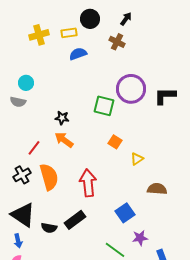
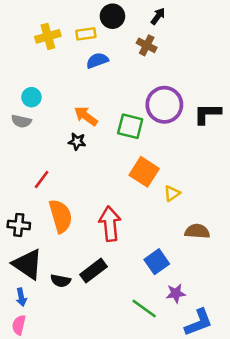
orange arrow: (64, 140) -> (86, 116), moved
orange square: (115, 142) -> (144, 172), size x1.6
black cross: (22, 175) -> (19, 225), moved, turned 36

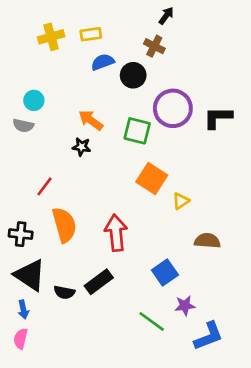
black circle: (112, 16) -> (133, 75), moved

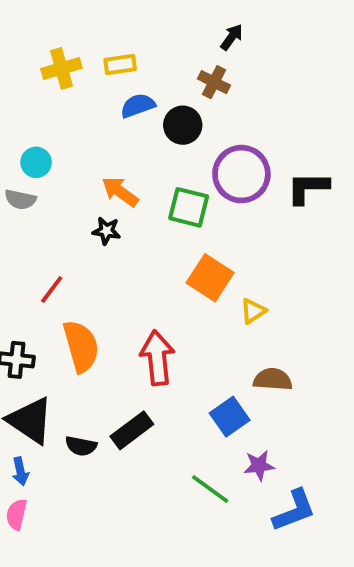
brown semicircle: (207, 241) -> (273, 379), moved

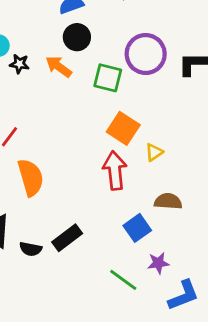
black circle: (183, 125) -> (77, 37), moved
black star: (106, 231) -> (19, 64), moved
red arrow: (157, 358) -> (115, 170), moved

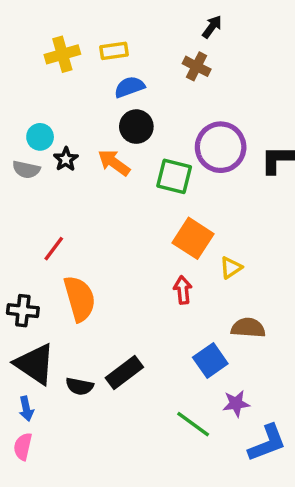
black star: (19, 64) -> (66, 159), turned 30
red arrow: (115, 170) -> (183, 290), size x0.6

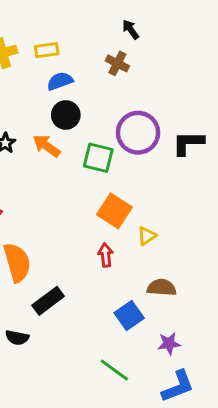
black arrow: (212, 27) -> (131, 29), turned -72
black rectangle: (124, 373) -> (48, 301), moved
purple star: (236, 403) -> (169, 344), moved

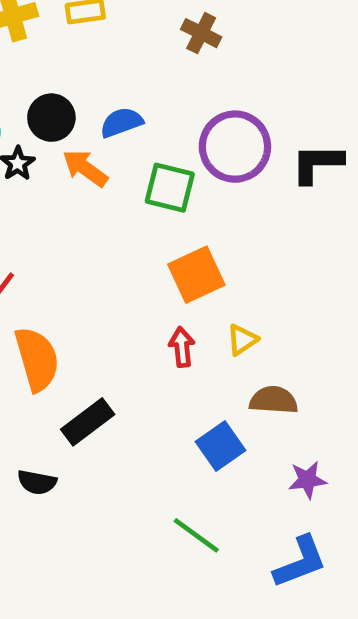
blue semicircle: (60, 81) -> (121, 122), moved
black circle: (66, 115) -> (51, 118), moved
orange square: (114, 211) -> (196, 275), turned 32
yellow triangle: (147, 236) -> (242, 340), moved
purple star: (169, 344) -> (307, 480), moved

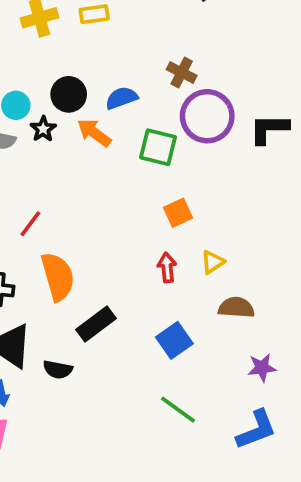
brown cross: (201, 33) -> (182, 72), moved
orange square: (196, 275) -> (178, 213), size x0.7
blue square: (220, 446) -> (174, 340), moved

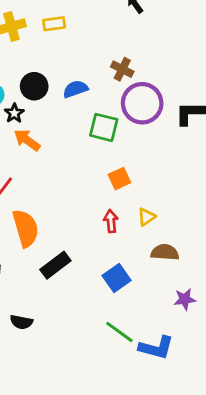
orange arrow: (94, 133) -> (27, 140), moved
black semicircle: (58, 370) -> (21, 322), moved
blue L-shape: (256, 430) -> (156, 348), moved, turned 36

